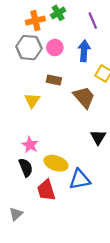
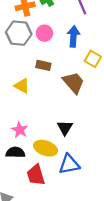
yellow triangle: (32, 101) -> (22, 86), turned -35
black triangle: (98, 137) -> (65, 128), moved
black semicircle: (26, 168) -> (15, 152), turned -66

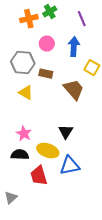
gray hexagon: (19, 33) -> (23, 63), moved

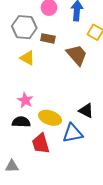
black triangle: (66, 132) -> (86, 111), moved, turned -35
gray triangle: (11, 198) -> (12, 166), turned 40

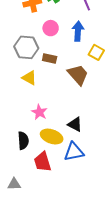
pink star: (25, 100) -> (39, 112), moved
black triangle: (86, 111) -> (75, 124), moved
black semicircle: (21, 122) -> (23, 141), turned 84

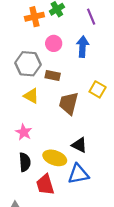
yellow square: (96, 52) -> (98, 89), moved
brown trapezoid: (78, 75) -> (69, 103), moved, turned -125
pink star: (39, 112) -> (24, 132), moved

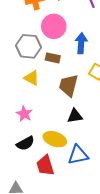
pink circle: (54, 43) -> (54, 26), size x1.5
blue arrow: (83, 47) -> (81, 43), moved
black triangle: (79, 145) -> (75, 116), moved, turned -35
black semicircle: (25, 162) -> (25, 143), turned 66

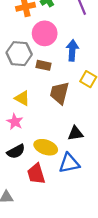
yellow triangle: (32, 78) -> (22, 98), moved
black triangle: (75, 116) -> (75, 133), moved

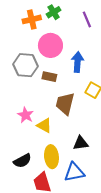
yellow triangle: (22, 98) -> (44, 125), moved
pink star: (15, 122) -> (26, 115), moved
yellow ellipse: (46, 147) -> (51, 157), turned 65

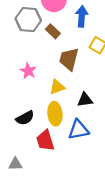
brown rectangle: (49, 77) -> (53, 31), turned 32
yellow triangle: (44, 125) -> (57, 87), moved, turned -49

